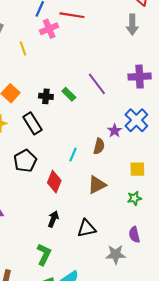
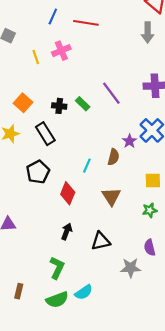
pink cross: (49, 29) -> (61, 51), moved
brown triangle: (97, 185) -> (111, 196), turned -36

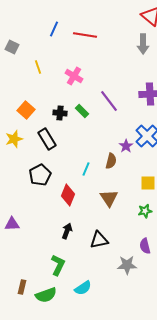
pink cross: (61, 51) -> (74, 76), moved, turned -36
green semicircle: (57, 300) -> (46, 295), moved

